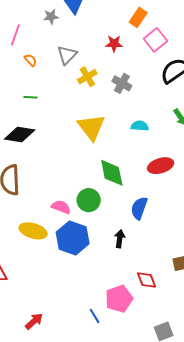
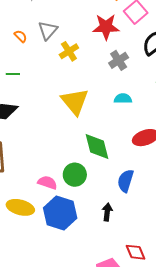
red star: (114, 44) -> (106, 27), moved, size x1.5
orange semicircle: (30, 60) -> (21, 36), moved
gray cross: (122, 83) -> (119, 60), moved, turned 30

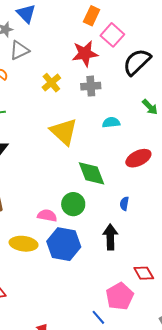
gray triangle: (48, 30) -> (19, 50), moved, turned 30
gray cross: (119, 60) -> (91, 86), moved, turned 36
blue semicircle: (126, 181) -> (124, 204), size x0.6
black arrow: (107, 212) -> (110, 237), size x1.4

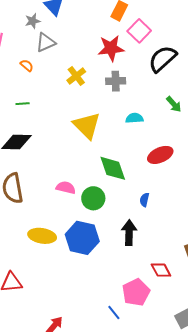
pink semicircle: (47, 215) -> (66, 188), moved

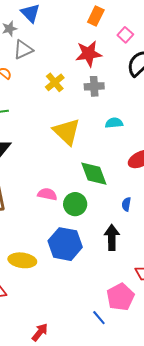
pink square: (139, 31) -> (125, 35), moved, size x0.7
yellow ellipse: (42, 236) -> (22, 260), moved

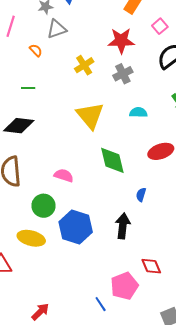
gray cross: (94, 86) -> (123, 74), turned -30
green circle: (75, 204) -> (44, 206), moved

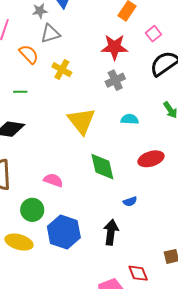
orange semicircle: (36, 50) -> (29, 54), size x1.5
yellow cross: (84, 65) -> (62, 70), moved, turned -30
blue semicircle: (141, 195) -> (130, 201), turned -128

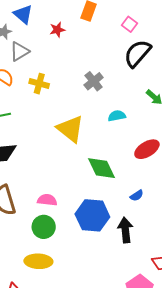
pink square: (153, 34) -> (129, 24), moved
red star: (114, 47) -> (57, 30), moved, size x0.6
pink semicircle: (53, 180) -> (47, 200), moved
blue hexagon: (64, 232) -> (92, 215), moved

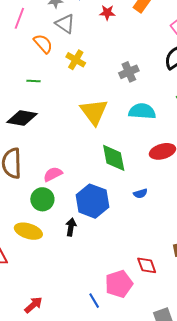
gray triangle: (19, 51) -> (65, 24), turned 50
cyan semicircle: (117, 116) -> (142, 111), size x1.5
pink semicircle: (47, 200) -> (53, 174), turned -48
black arrow: (125, 230) -> (71, 227), moved, size x0.7

